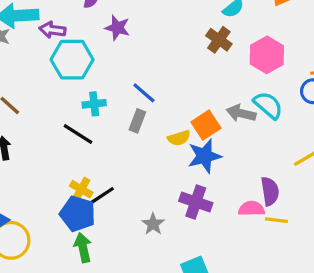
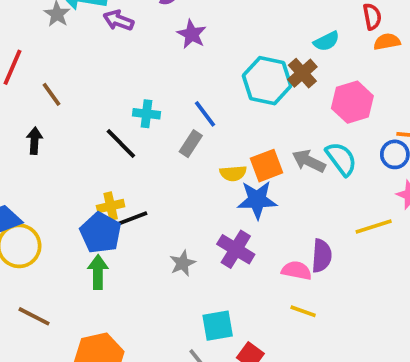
cyan hexagon: (72, 60) -> (267, 81), moved
yellow cross: (81, 189) -> (111, 206), turned 35
yellow line: (276, 220) -> (303, 311), moved

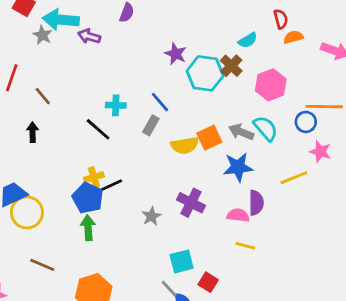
purple star: (192, 34) -> (176, 54), moved
yellow semicircle: (233, 173) -> (185, 145), size x1.4
blue star: (257, 200) -> (238, 167), moved

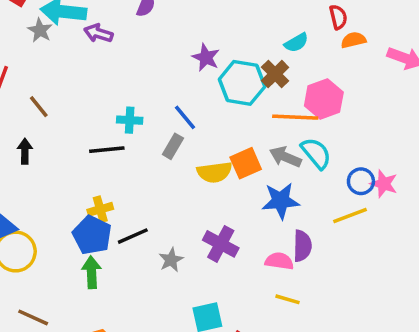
orange line: (324, 107) -> (295, 117), moved
blue circle: (306, 122) -> (361, 181), moved
black line: (98, 129) -> (107, 150), turned -48
black line: (110, 186) -> (133, 236), moved

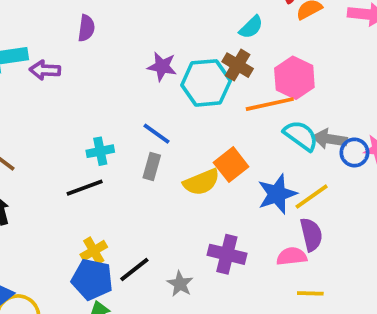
gray arrow: (285, 157) -> (330, 139), moved
yellow line: (350, 216) -> (312, 197), moved

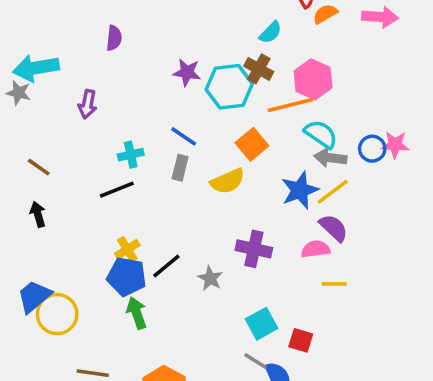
purple arrow: (45, 70) -> (87, 104), moved, turned -80
gray arrow: (330, 139) -> (330, 158), moved
orange square: (231, 165) -> (252, 144), moved
purple semicircle: (311, 235) -> (334, 228), turned -32

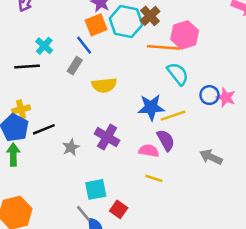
orange square: (252, 144) -> (96, 25), moved
cyan cross: (131, 155) -> (44, 46), turned 36
gray arrow: (330, 158) -> (211, 157), moved

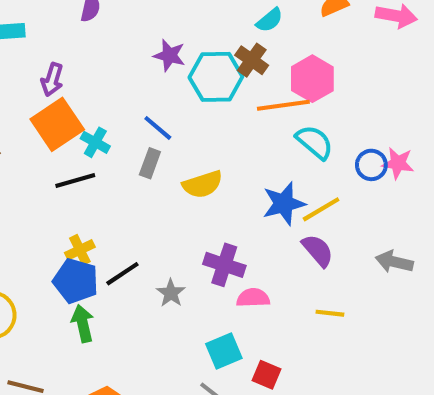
orange square: (96, 25) -> (57, 124), moved, size x1.4
pink semicircle: (149, 151) -> (253, 298), moved
yellow line: (154, 178) -> (330, 313), moved

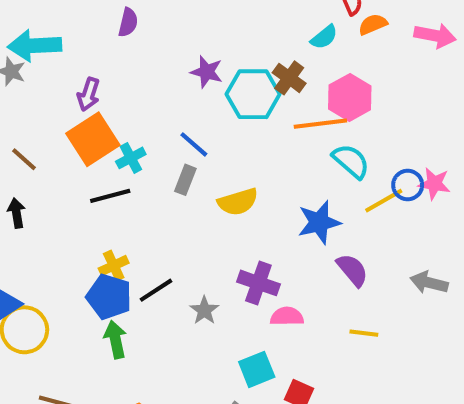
cyan semicircle: (270, 20) -> (324, 37), moved
cyan cross: (95, 142) -> (131, 158), turned 32
yellow line: (321, 209) -> (384, 201), moved

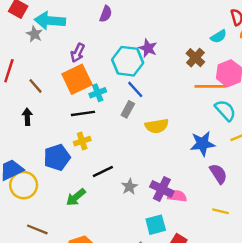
cyan hexagon: (253, 94) -> (128, 61), moved
yellow cross: (114, 266) -> (82, 141), moved
purple cross: (258, 283) -> (162, 189), moved
blue pentagon: (109, 297) -> (57, 157), moved, turned 30
green arrow: (115, 340) -> (76, 197), turned -125

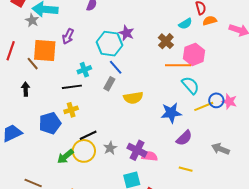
orange square: (77, 79) -> (45, 50), moved, turned 30
purple semicircle: (218, 174) -> (184, 138), turned 78
yellow circle: (24, 185) -> (84, 151), moved

